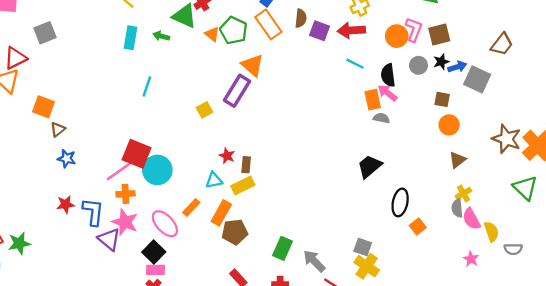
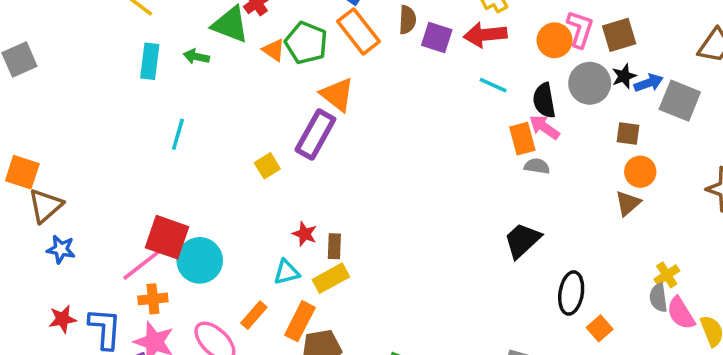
gray circle: (418, 65) -> (590, 83), size x1.5
brown triangle: (58, 129) -> (45, 206), size x1.5
brown triangle: (457, 160) -> (628, 203), moved

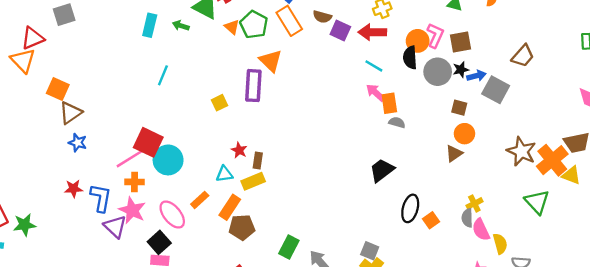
brown semicircle: (407, 20) -> (322, 17), turned 96
black semicircle: (544, 100) -> (410, 58), moved
pink arrow: (544, 127) -> (376, 93), moved
purple rectangle: (315, 134) -> (253, 86), turned -32
orange square: (600, 328) -> (431, 220), moved

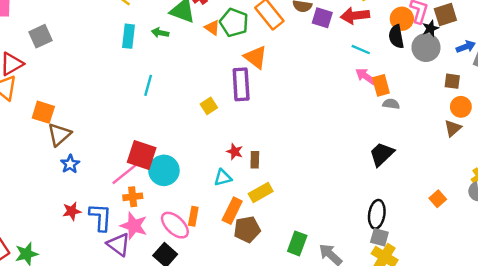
black star: (461, 70) -> (430, 28), moved
blue star: (78, 143) -> (70, 164), turned 30
yellow rectangle: (253, 181) -> (261, 193), moved
orange rectangle: (200, 200) -> (193, 216), moved, turned -30
black ellipse: (410, 208) -> (377, 214), moved

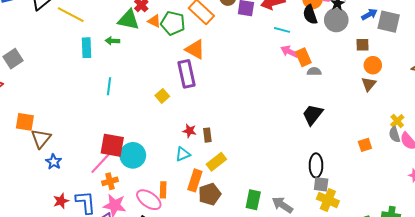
orange triangle: (212, 28) -> (154, 21), moved
orange square: (438, 199) -> (365, 145), turned 32

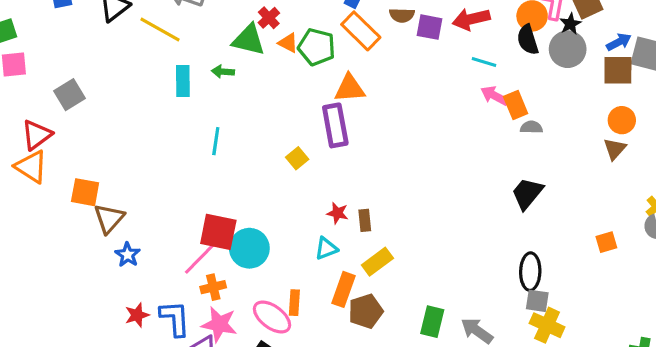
brown square: (362, 45) -> (618, 70), moved, size x1.5
orange triangle: (195, 49) -> (350, 88), turned -35

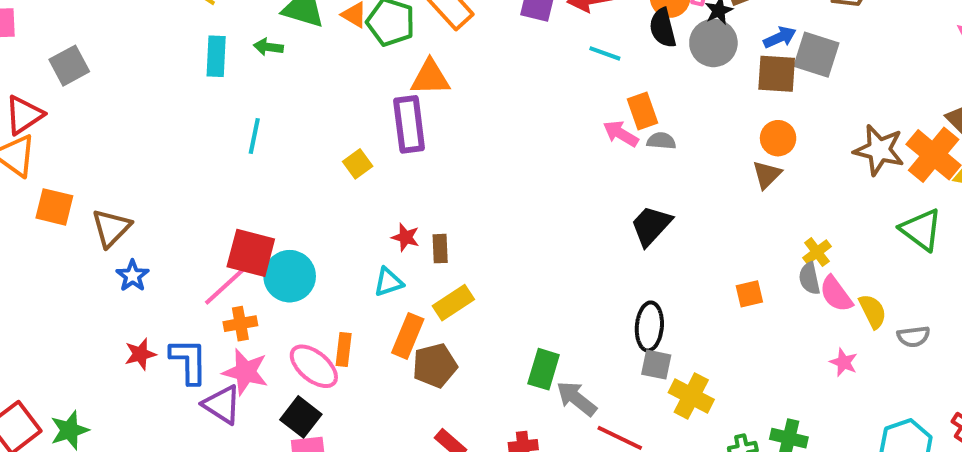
pink arrow: (494, 96) -> (621, 134), moved
orange square: (85, 192) -> (54, 207), moved
green rectangle: (432, 322) -> (544, 369), moved
yellow cross: (547, 325) -> (691, 396), moved

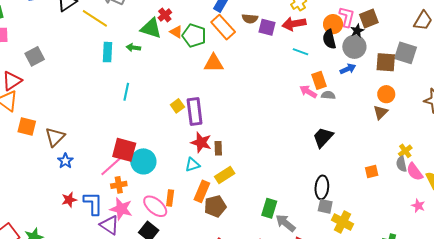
blue arrow: (780, 37) -> (348, 69), moved
purple rectangle: (409, 124) -> (195, 112), moved
red star: (406, 237) -> (201, 142), size x1.5

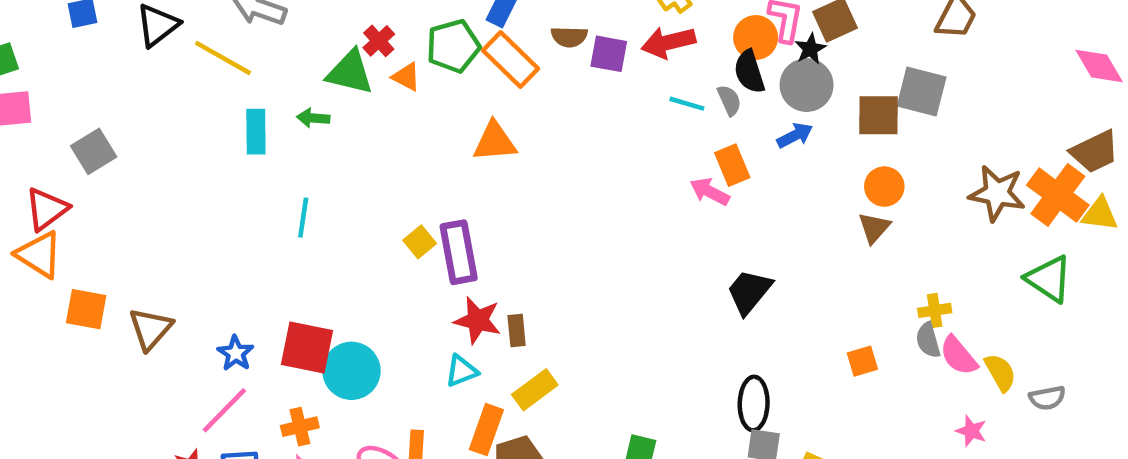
green pentagon: (194, 36) -> (453, 46), moved, turned -30
gray semicircle: (328, 95) -> (729, 100), moved, turned 64
yellow cross: (405, 151) -> (935, 310), turned 32
blue star: (65, 161) -> (236, 353), moved
pink line: (111, 166) -> (224, 410), moved

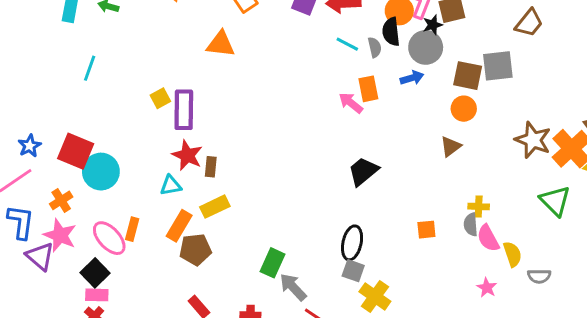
gray square: (922, 92) -> (498, 66), turned -32
orange circle: (884, 187) -> (464, 109), moved
orange cross: (300, 427) -> (61, 200), turned -30

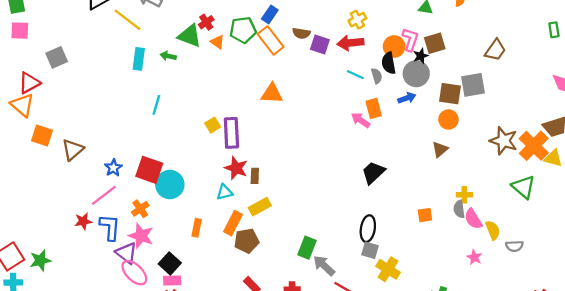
orange triangle: (221, 44) -> (272, 94), moved
pink ellipse: (109, 238) -> (134, 273), moved

